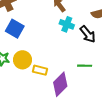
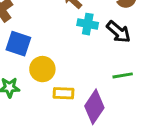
yellow circle: (22, 60) -> (42, 69), moved

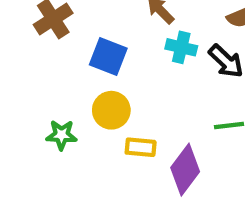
blue square: (18, 44) -> (108, 57), moved

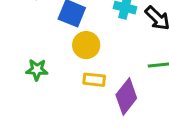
yellow circle: (111, 110) -> (86, 45), moved

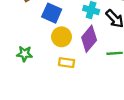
purple diamond: (126, 97) -> (89, 39), moved

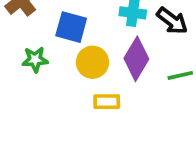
green star: (24, 54) -> (35, 59), moved

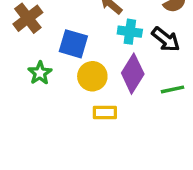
green star: (35, 59) -> (40, 73), turned -30

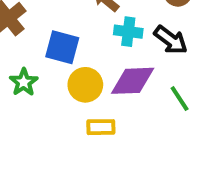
purple diamond: (133, 74) -> (133, 81), turned 57
green line: (172, 89) -> (180, 99), turned 70

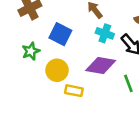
yellow circle: (85, 85) -> (57, 70), moved

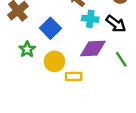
blue square: (60, 34) -> (50, 28), turned 30

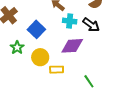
green line: (121, 59) -> (89, 81), moved

